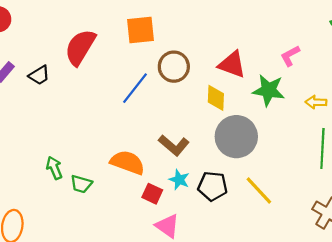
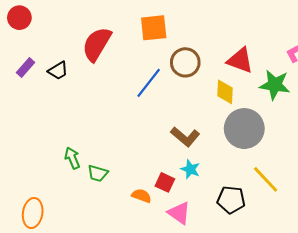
orange semicircle: (128, 162) -> (141, 196), moved, size x0.6
black pentagon: (213, 186) -> (231, 200), moved

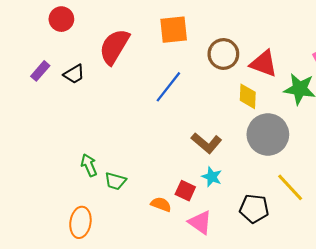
red circle: (19, 18) -> (61, 19), moved
brown circle: (185, 62) -> (223, 54), moved
orange ellipse: (33, 213) -> (80, 222), moved

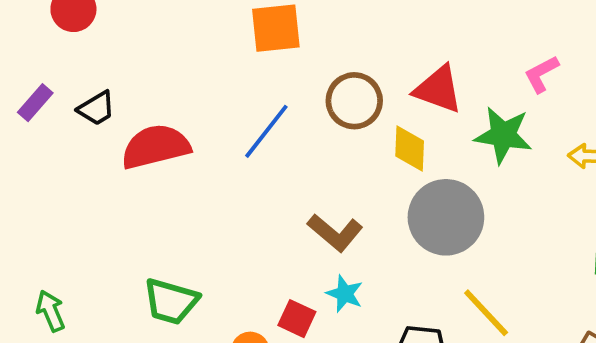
red semicircle: (114, 47) -> (156, 147), moved, turned 45
brown circle: (223, 54) -> (354, 101), moved
green arrow: (89, 165) -> (51, 311), moved
green trapezoid: (115, 181) -> (171, 301), size x1.4

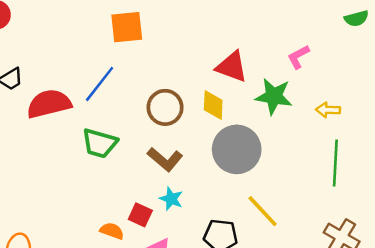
brown circle: (354, 101) -> (165, 107), moved
blue line: (266, 131) -> (100, 84), moved
green trapezoid: (171, 301) -> (100, 143), moved

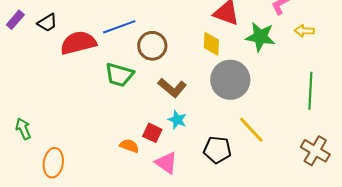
blue line: (100, 84) -> (119, 27), turned 32
brown circle: (165, 107) -> (152, 46), moved
yellow arrow: (328, 110) -> (304, 31), moved

